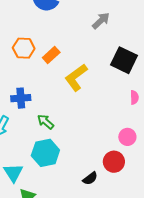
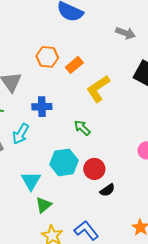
gray arrow: (101, 21) -> (126, 33), turned 60
green arrow: (46, 122) -> (82, 128), moved
red circle: (114, 162) -> (94, 169), moved

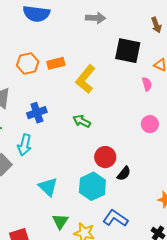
orange rectangle: (74, 65) -> (56, 63), turned 42
cyan hexagon: (64, 162) -> (92, 186), moved
green triangle: (44, 205) -> (60, 221), moved

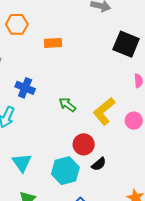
orange hexagon: (28, 64) -> (17, 24), moved
yellow L-shape: (86, 79) -> (104, 111), moved
blue cross: (37, 113) -> (25, 88), turned 30

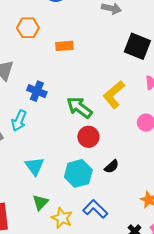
green arrow: (67, 105) -> (79, 107), size x1.5
yellow L-shape: (104, 111) -> (114, 95), moved
red circle: (84, 144) -> (88, 137), moved

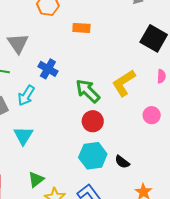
cyan triangle: (35, 166) -> (23, 136), moved
black semicircle: (112, 167) -> (122, 162), moved, turned 70
cyan hexagon: (78, 173) -> (93, 156), moved

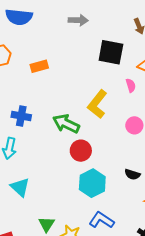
black semicircle: (122, 162) -> (132, 174), moved

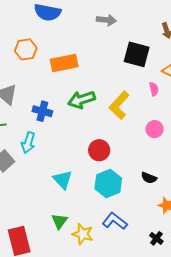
orange rectangle: (39, 66) -> (64, 63), size x1.5
green arrow: (66, 124) -> (82, 100), moved, turned -48
cyan triangle: (20, 187) -> (63, 180), moved

